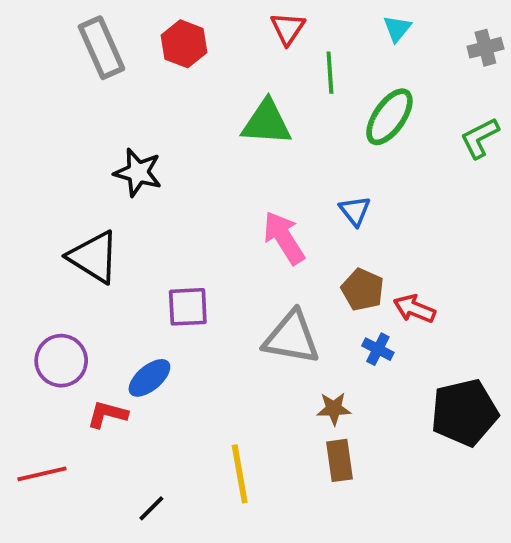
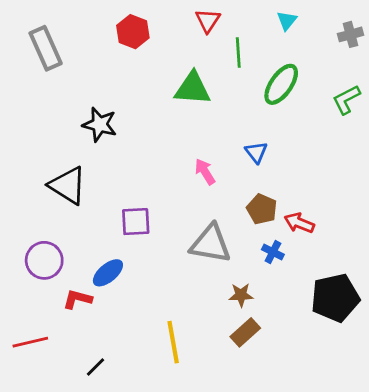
gray rectangle: (101, 48) -> (46, 48), moved
pink arrow: (284, 238) -> (205, 172), size x0.7
brown rectangle: (340, 460) -> (245, 332), turned 56
black line: (151, 508) -> (95, 367), moved

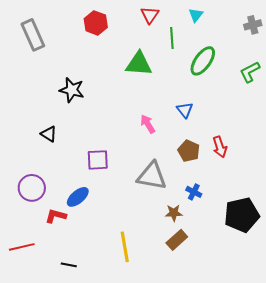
cyan triangle: (287, 21) -> (196, 15), moved
black triangle: (68, 185) -> (49, 134), size x0.6
red arrow: (299, 223) -> (220, 147), moved, turned -130
blue cross: (273, 252) -> (194, 192), moved
black line: (95, 367) -> (69, 265), turned 56

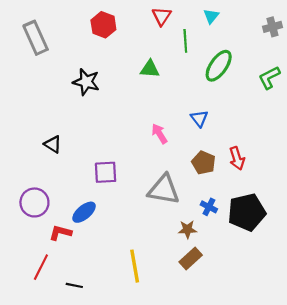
green triangle: (139, 64) -> (150, 69), size x0.7
black star: (72, 90) -> (86, 82), moved
black pentagon: (242, 215) -> (247, 212), moved
red line: (22, 247) -> (41, 267), moved, turned -50

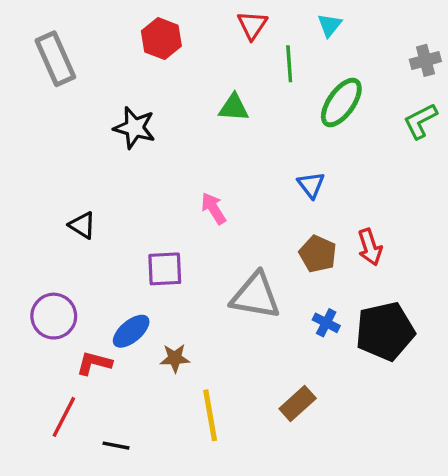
gray cross: (273, 27) -> (425, 60), moved
pink arrow: (159, 134) -> (214, 208), moved
brown star: (187, 229) -> (175, 358), moved

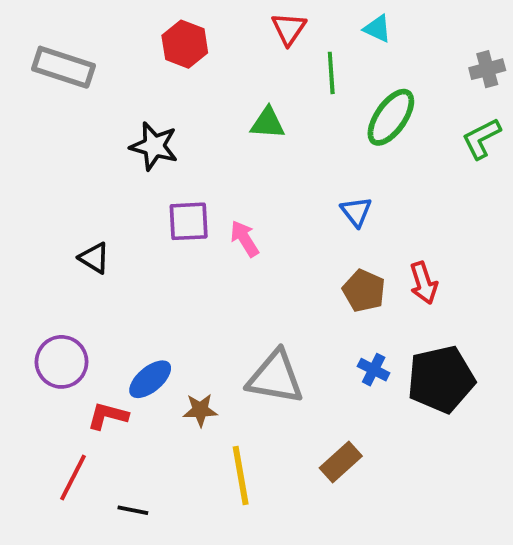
cyan triangle: (330, 25) -> (377, 29), turned -44
gray rectangle: (55, 59) -> (63, 67), turned -48
purple square: (165, 269) -> (189, 221), moved
gray triangle: (256, 296) -> (275, 377), moved

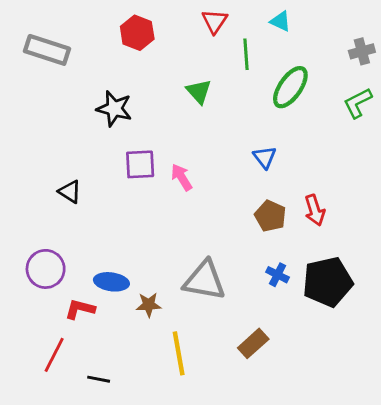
green triangle: (268, 123) -> (199, 91), turned 44
blue ellipse: (150, 379) -> (111, 282), turned 48

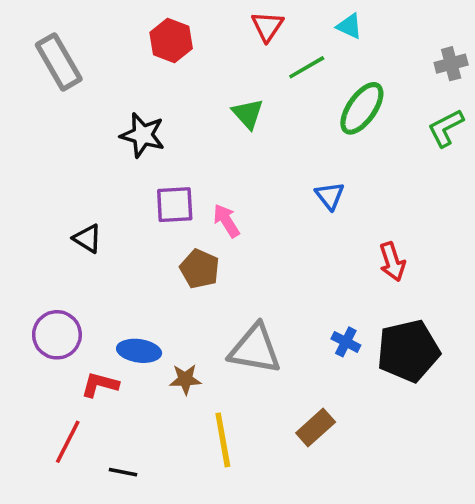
gray rectangle: (47, 50) -> (59, 62), turned 42
green line: (246, 54) -> (307, 67), turned 64
brown pentagon: (270, 216) -> (200, 269), moved

